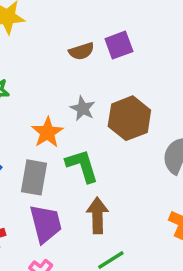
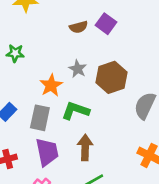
purple square: (119, 45) -> (106, 24), turned -36
green L-shape: (82, 166) -> (75, 111), turned -56

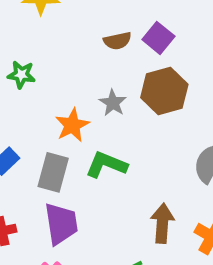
brown hexagon: (111, 77) -> (164, 91), moved
brown arrow: (85, 148) -> (162, 223), moved

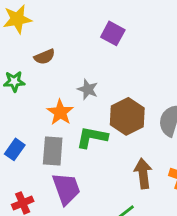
brown semicircle: (117, 41) -> (45, 57), moved
brown hexagon: (164, 91) -> (127, 116), moved

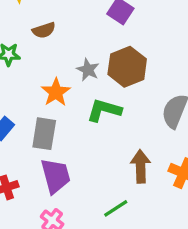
brown hexagon: (127, 116) -> (127, 67), moved
green L-shape: (92, 137) -> (104, 110), moved

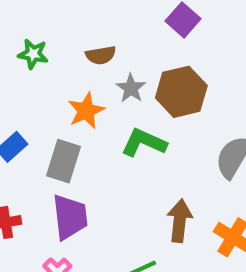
brown semicircle: (44, 30) -> (101, 55), moved

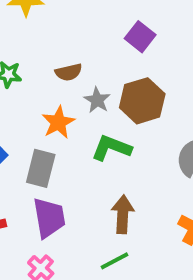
brown arrow: (180, 221) -> (123, 214), moved

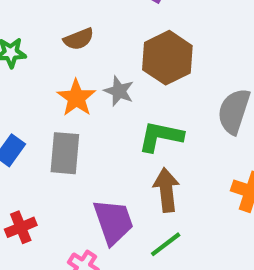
gray star: (97, 100) -> (119, 91), moved
green L-shape: (111, 148) -> (161, 136), moved
purple trapezoid: (49, 218) -> (113, 222), moved

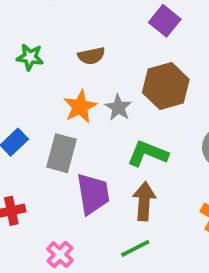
purple trapezoid: (113, 222) -> (93, 194), moved

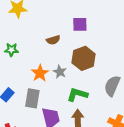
purple square: (165, 21) -> (80, 24), turned -35
brown semicircle: (91, 56) -> (53, 40), moved

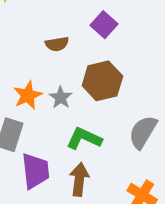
purple square: (80, 24) -> (104, 25), turned 35

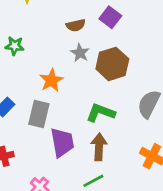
brown semicircle: (57, 44) -> (76, 25), moved
gray star: (61, 98) -> (80, 53), moved

